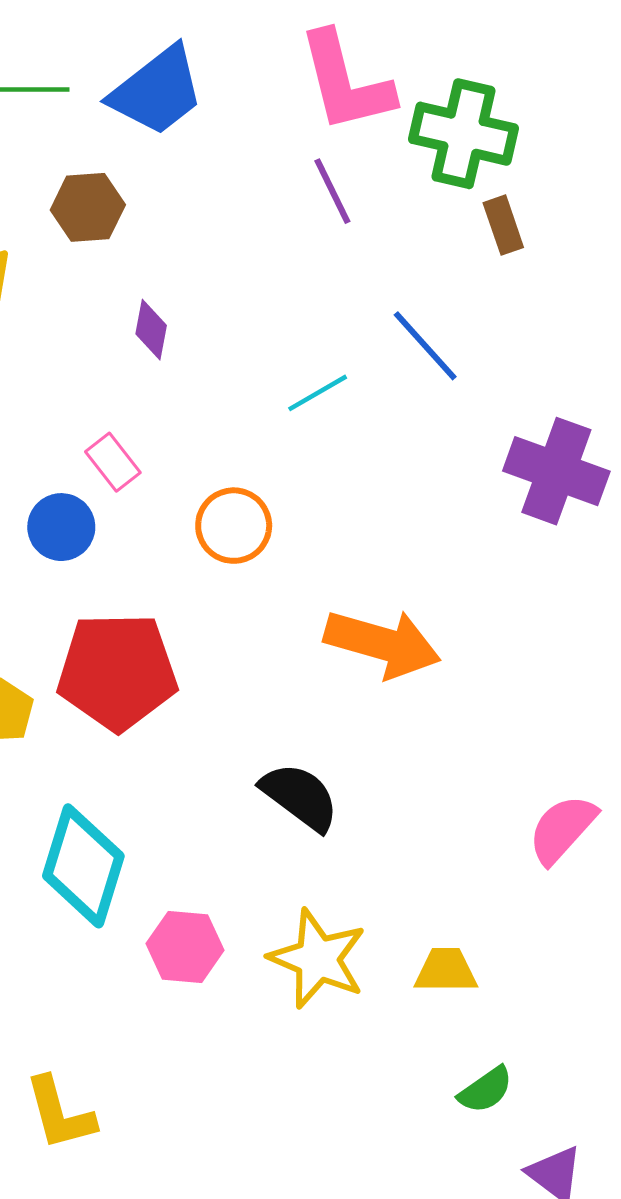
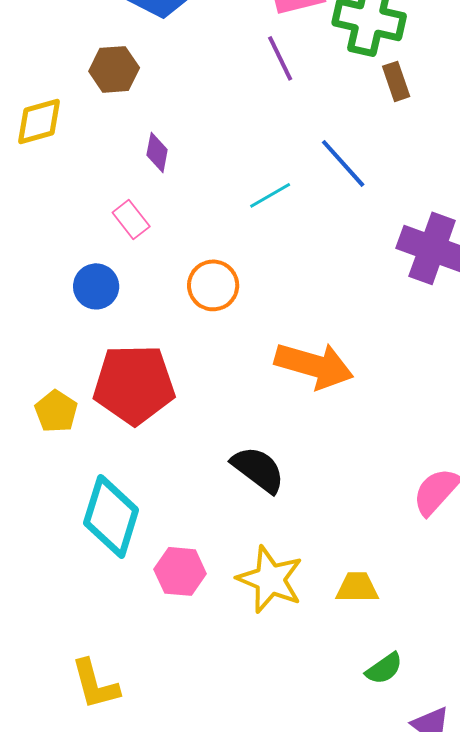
pink rectangle: (113, 462) -> (131, 219), moved

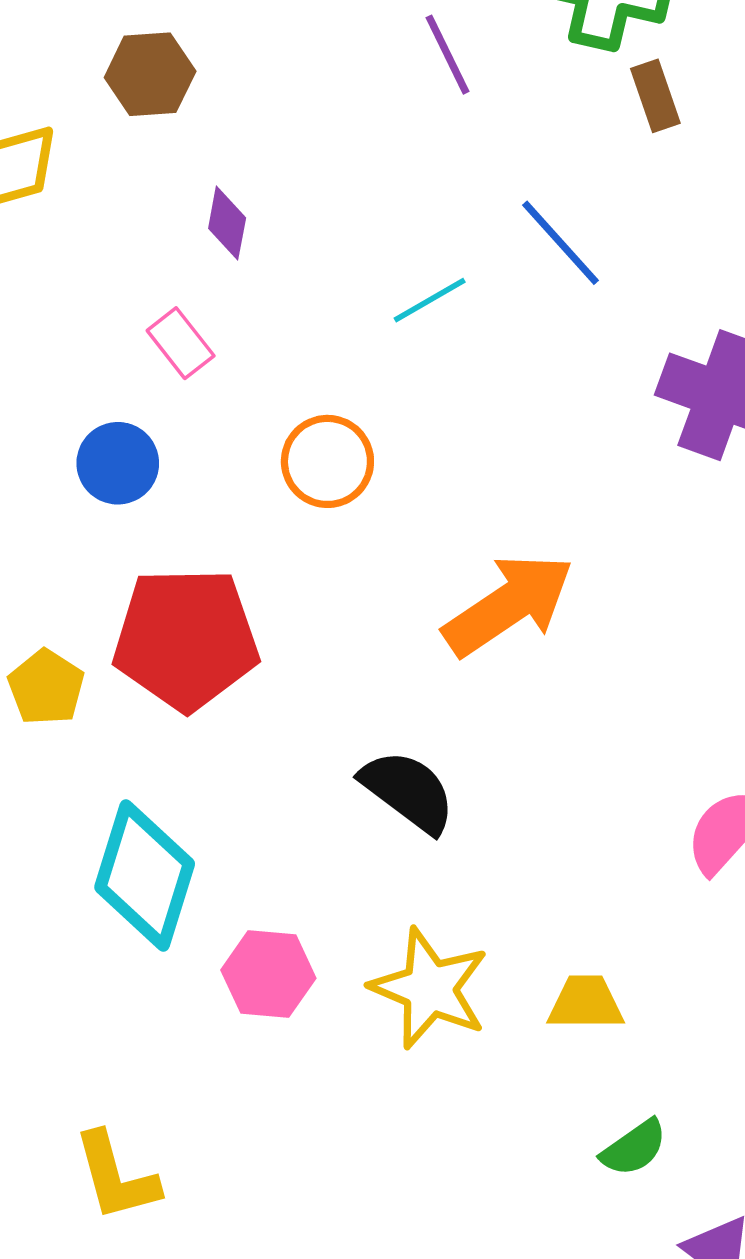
orange arrow: (314, 365) -> (508, 605), turned -50

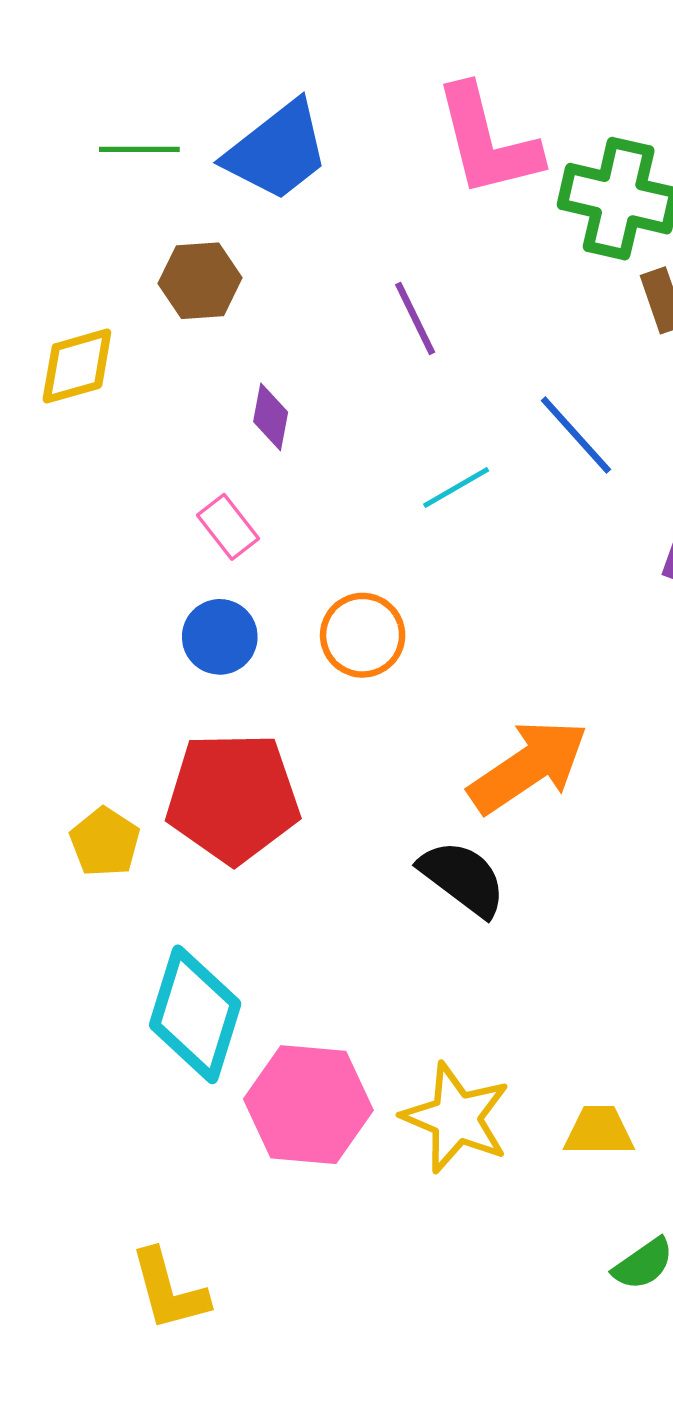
purple line: (448, 55) -> (415, 318), moved
blue circle: (118, 463) -> (220, 637), moved
black semicircle: (408, 791) -> (463, 878), moved
pink hexagon: (268, 974) -> (308, 1105), size x1.5

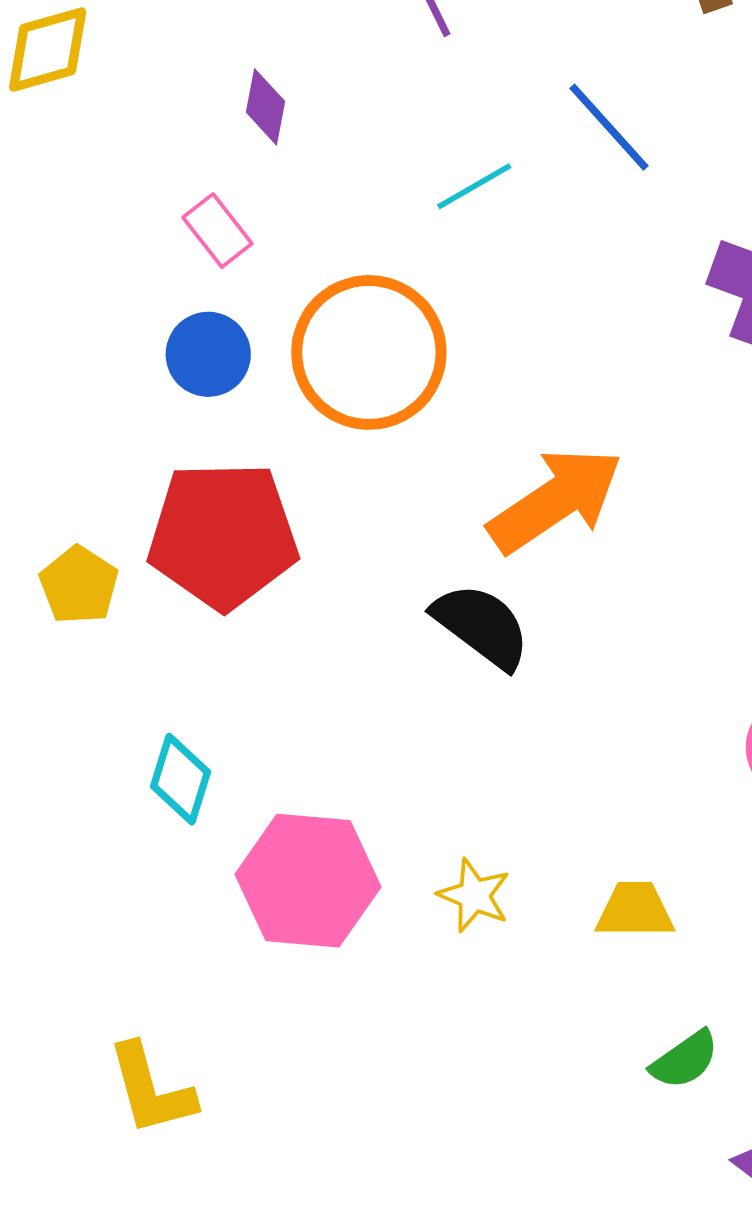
orange circle: (363, 635) -> (369, 352), size x1.6
cyan diamond: (195, 1014) -> (181, 779), size x0.6
yellow star: (456, 1118) -> (474, 895), size x0.6

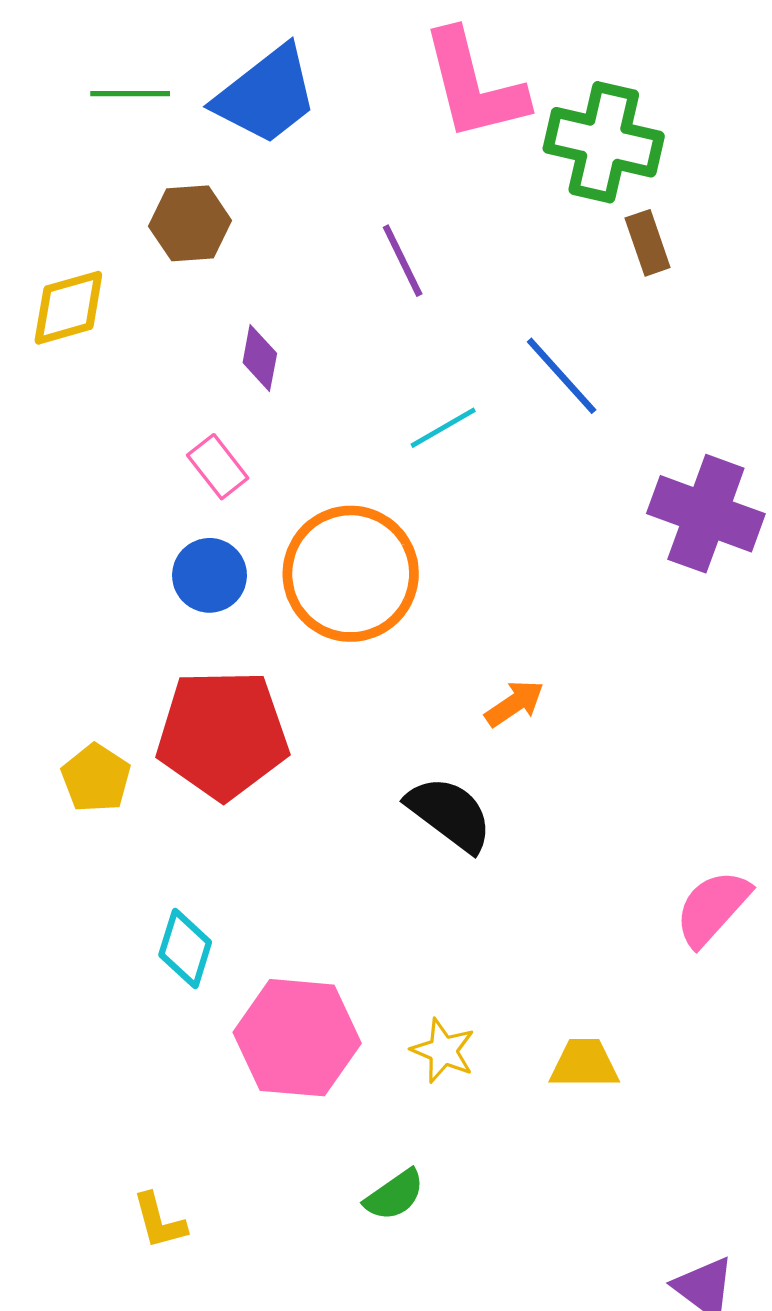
orange arrow: (555, 500) -> (514, 704), size x0.5
green semicircle: (685, 1060) -> (394, 1195), moved
yellow L-shape: (151, 1089) -> (159, 1221), size x0.7

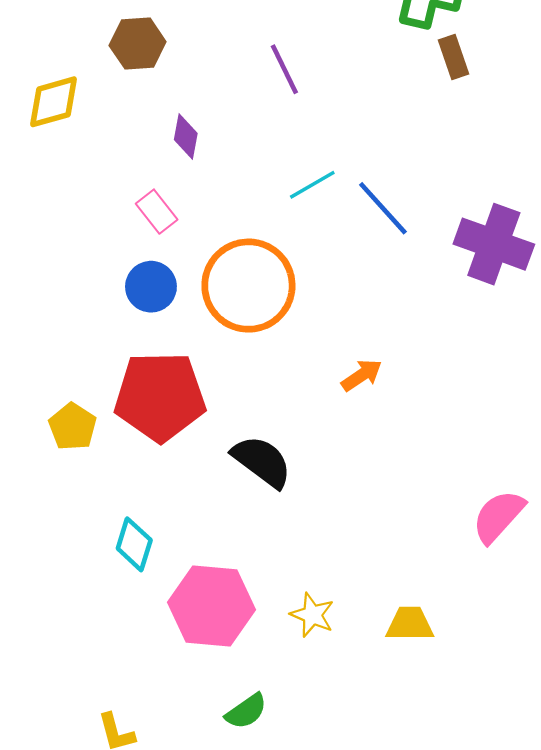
blue line: (562, 376) -> (383, 208), moved
black semicircle: (450, 814) -> (262, 461), moved
green semicircle: (394, 1195) -> (246, 711), moved

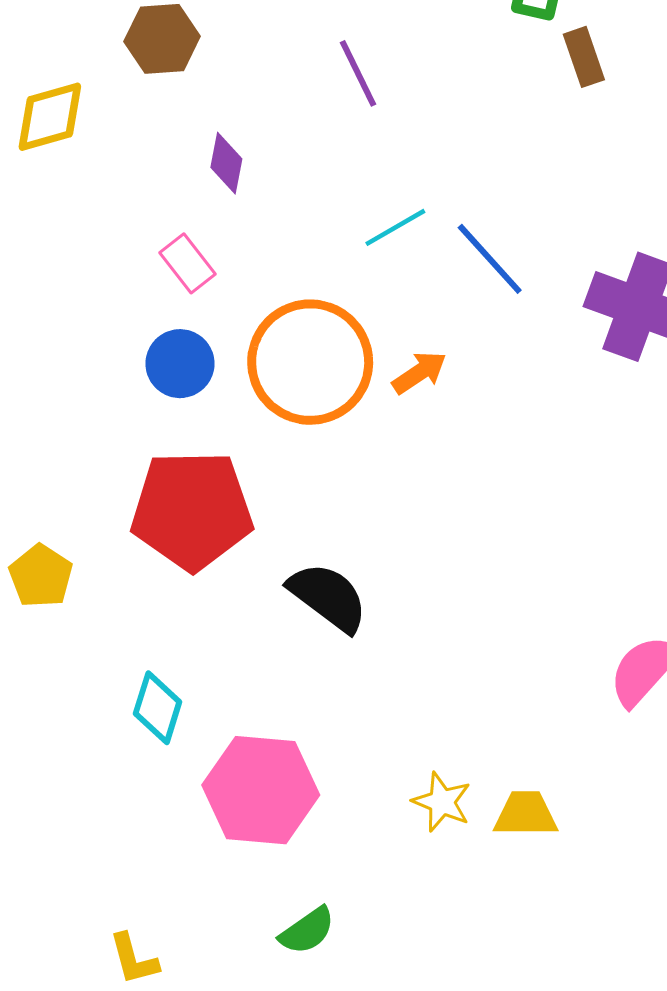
orange arrow: (362, 375) -> (419, 373), moved
yellow pentagon: (73, 427) -> (41, 576), moved
yellow star: (312, 615) -> (442, 802), moved

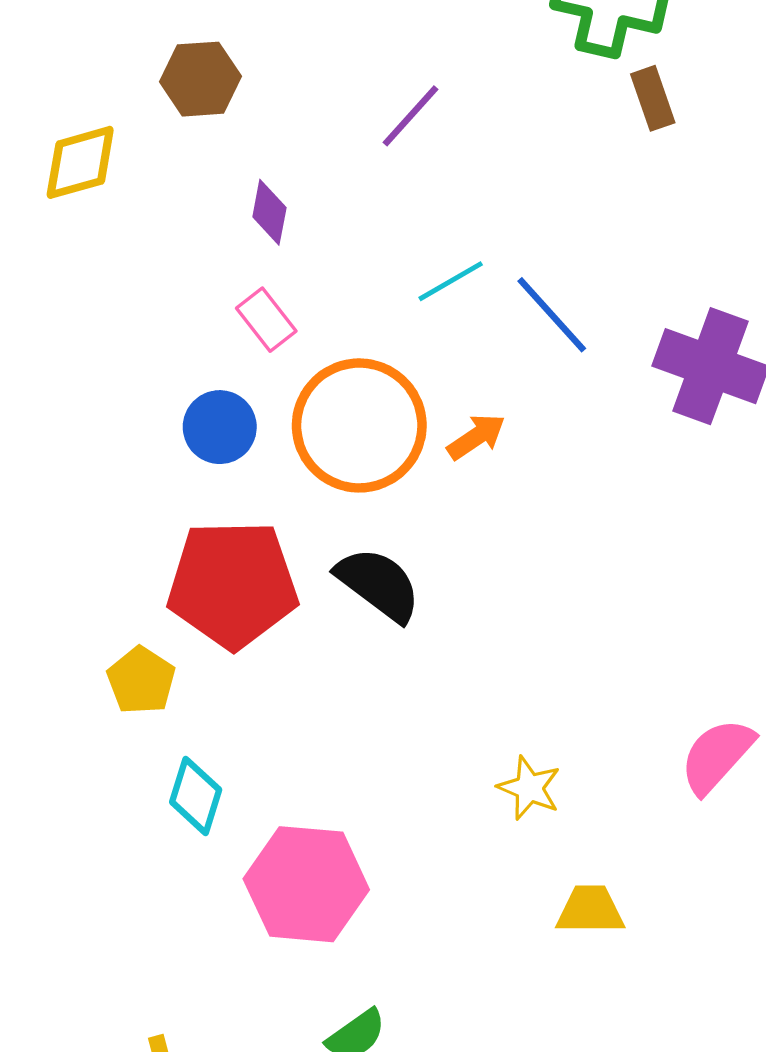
purple line: (358, 73) -> (411, 116), turned 68
pink rectangle: (187, 263) -> (266, 320), moved
yellow pentagon: (41, 576) -> (141, 680), moved
black semicircle: (328, 597) -> (378, 584), moved
yellow star: (442, 802) -> (529, 788), moved

